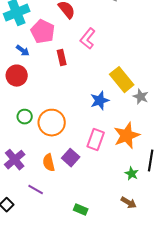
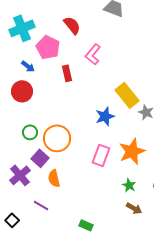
purple square: (71, 158) -> (40, 158), moved
green star: (132, 174) -> (129, 185), moved
brown arrow: (129, 203) -> (134, 208), moved

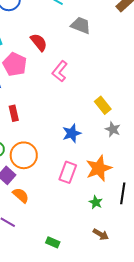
red rectangle: (67, 73) -> (14, 113), moved
yellow rectangle: (127, 95) -> (103, 105), moved, size x0.7
orange semicircle: (54, 178) -> (21, 195), turned 144
brown arrow: (134, 208) -> (101, 234), moved

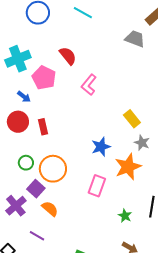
gray trapezoid: (81, 25) -> (135, 39), moved
orange star: (99, 168) -> (128, 167), moved

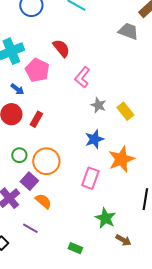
red rectangle: (43, 127) -> (36, 119), turned 42
gray star: (142, 143) -> (98, 105), moved
green star: (125, 216) -> (105, 218), moved, size x1.5

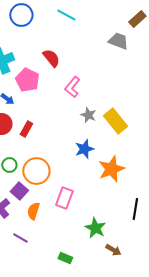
yellow rectangle: (125, 111) -> (115, 121), size x1.4
pink rectangle: (90, 178) -> (64, 198), moved
orange semicircle: (43, 201) -> (33, 211), turned -114

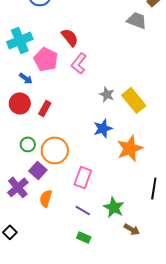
pink L-shape: (72, 87) -> (79, 63), moved
orange semicircle: (33, 211) -> (46, 198), moved
purple line: (20, 238) -> (83, 210), moved

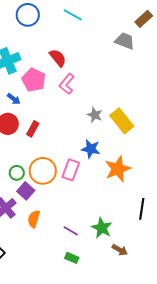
blue star: (103, 128) -> (91, 149), turned 30
green circle: (28, 144) -> (17, 173), moved
pink rectangle: (83, 177) -> (71, 170), moved

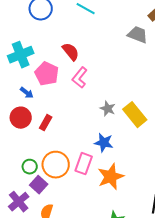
orange star: (118, 169) -> (111, 177), moved

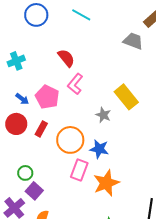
cyan cross: (21, 55) -> (16, 61), size x0.7
pink pentagon: (47, 74) -> (47, 97), moved
yellow rectangle: (135, 115) -> (126, 97), moved
orange circle: (56, 165) -> (70, 140), moved

